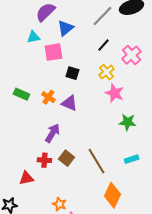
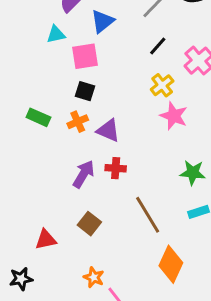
black square: (72, 73) -> (85, 91), moved
orange cross: (48, 97) -> (78, 122), turned 32
green star: (128, 122) -> (193, 173), moved
brown square: (66, 158) -> (89, 224), moved
red cross: (44, 160) -> (116, 168), moved

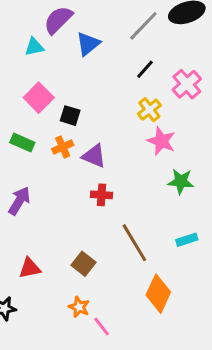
cyan triangle: (56, 34) -> (34, 47), moved
pink square: (85, 56) -> (39, 98), moved, turned -36
green star: (193, 173) -> (181, 181), moved
purple arrow: (84, 174) -> (19, 201), moved
brown square: (89, 224) -> (84, 264), moved

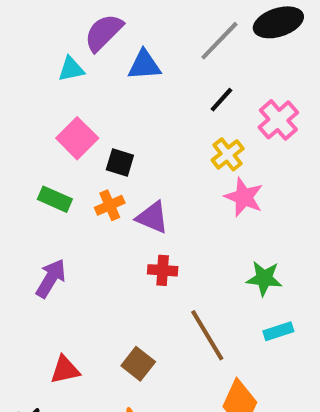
blue triangle: (88, 44) -> (144, 65), turned 35
green star: (181, 181) -> (264, 278), moved

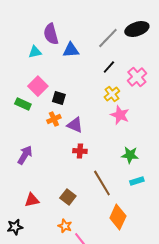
purple semicircle: (104, 33) -> (51, 34), turned -60
green rectangle: (55, 199) -> (23, 104), moved

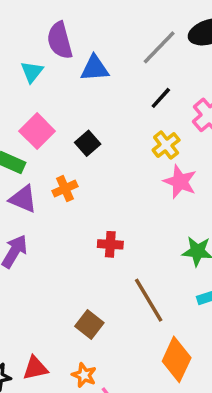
cyan triangle: (35, 52) -> (32, 72), turned -40
black square: (59, 98) -> (88, 143), moved, turned 32
purple triangle: (75, 125) -> (23, 199), moved
red triangle: (32, 200) -> (35, 368), moved

